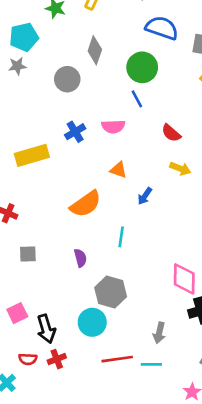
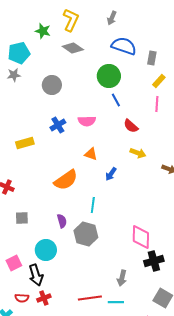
gray diamond: (95, 50) -> (73, 48), moved, turned -75
blue line: (137, 99) -> (116, 100), moved
yellow rectangle: (32, 155) -> (25, 143), size x0.7
gray hexagon: (111, 292) -> (86, 234), moved
cyan circle: (92, 322) -> (46, 250), moved

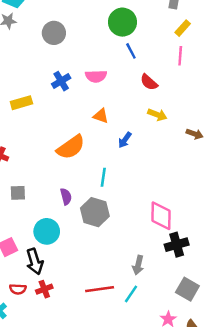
cyan line: (116, 302) -> (131, 294), turned -56

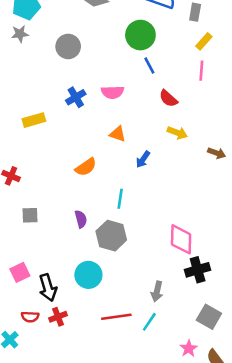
orange semicircle: (71, 147) -> (86, 167), size x0.7
cyan circle: (47, 231) -> (88, 275), moved

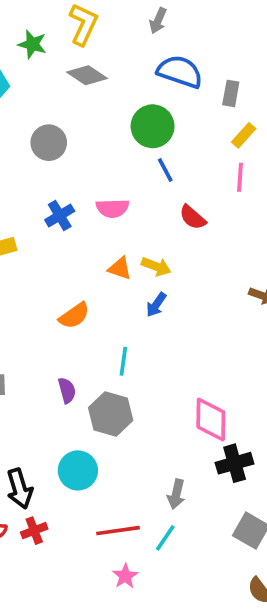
yellow arrow: (177, 133) -> (156, 266), moved
pink star: (189, 348) -> (125, 576), moved

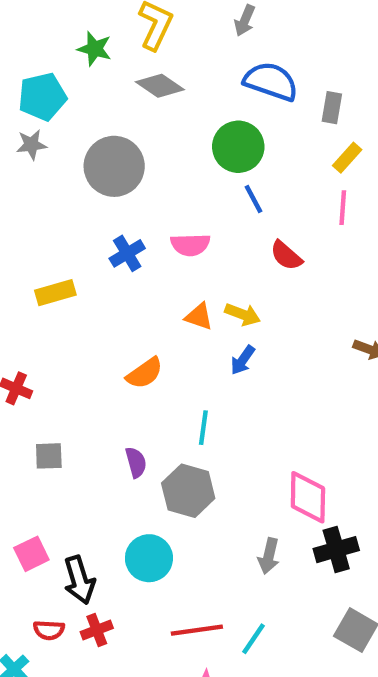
gray circle: (49, 143) -> (114, 166), size x1.4
gray arrow: (176, 494) -> (269, 556), moved

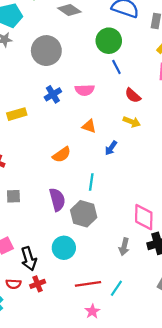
yellow arrow: (243, 314) -> (132, 122), moved
purple semicircle: (136, 462) -> (57, 200), size x1.5

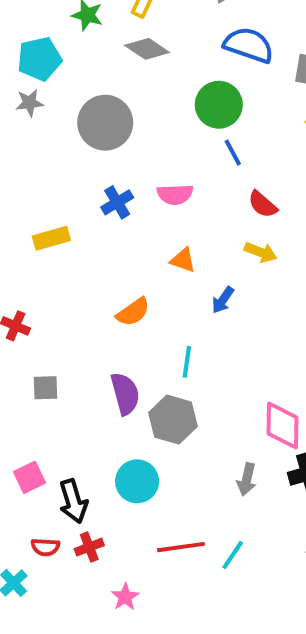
pink star: (92, 311) -> (125, 597), moved

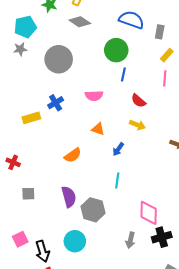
blue line: (233, 153) -> (123, 74), turned 40
blue cross: (117, 202) -> (56, 103), moved
cyan line: (187, 362) -> (117, 181), moved

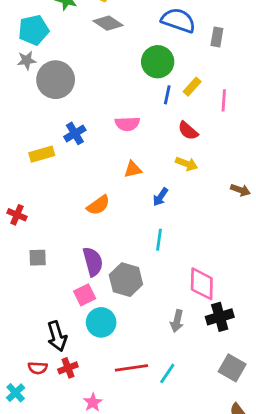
yellow rectangle: (167, 55) -> (192, 87), moved
gray circle: (59, 59) -> (56, 80), moved
orange triangle: (98, 129) -> (133, 169), turned -32
pink square: (20, 239) -> (85, 295), moved

